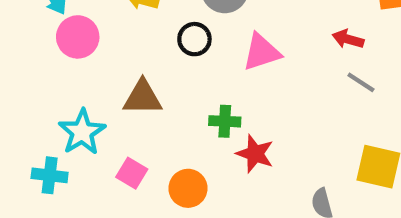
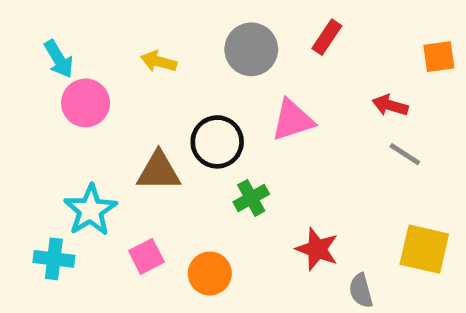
black circle: (194, 39) -> (217, 142), moved, size x1.4
green cross: (225, 121) -> (251, 198), turned -32
red star: (255, 154) -> (317, 249), moved
pink square: (132, 173) -> (146, 256), turned 32

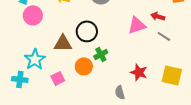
pink triangle: (293, 120) -> (137, 25), moved
red star: (317, 249) -> (139, 72), moved
orange circle: (210, 274) -> (84, 66), moved
gray semicircle: (361, 291) -> (120, 92), moved

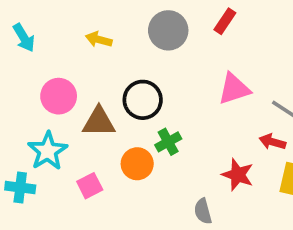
pink circle: (33, 15) -> (59, 96), moved
red arrow: (158, 16) -> (272, 142), moved

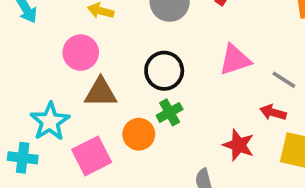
pink circle: (59, 96) -> (81, 53), moved
black circle: (143, 100) -> (164, 71), moved
pink square: (90, 186) -> (92, 156), size x1.5

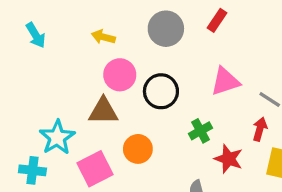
pink circle: (81, 53) -> (120, 75), moved
green cross: (170, 112) -> (201, 131), moved
red arrow: (273, 112) -> (260, 129), turned 90

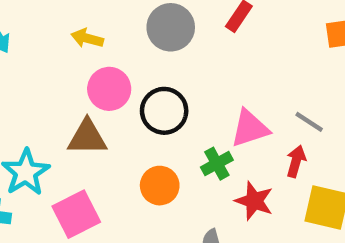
pink triangle: (225, 81) -> (250, 128), moved
orange circle: (138, 149) -> (160, 186), moved

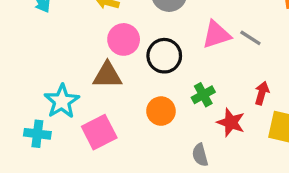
gray line: (309, 122) -> (250, 38), moved
pink triangle: (250, 128) -> (216, 35), moved

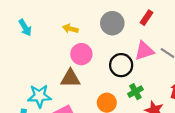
black circle: (164, 56) -> (121, 65), moved
cyan star: (62, 101) -> (39, 96), turned 30

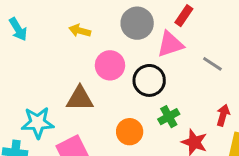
pink triangle: (144, 51) -> (170, 44), moved
pink circle: (81, 54) -> (110, 65), moved

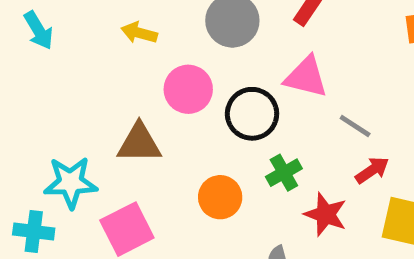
pink triangle: (170, 44) -> (306, 77), moved, turned 32
gray line: (212, 64) -> (355, 126), moved
red arrow: (223, 115) -> (372, 170), turned 40

